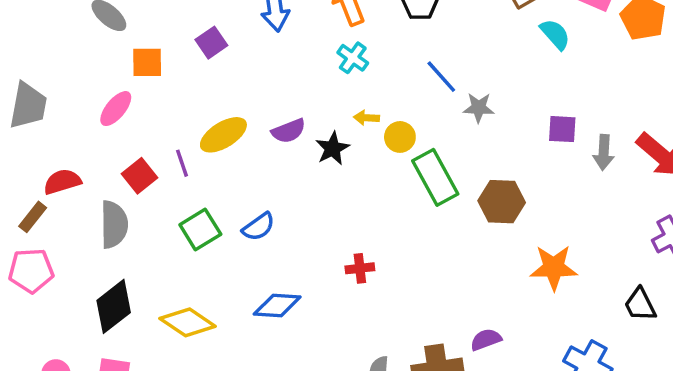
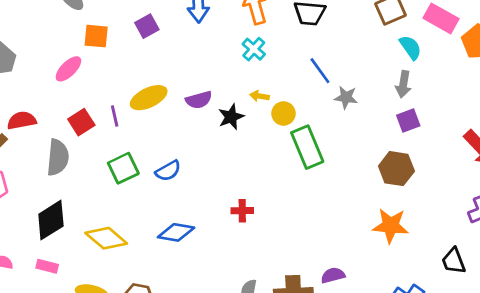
purple square: (562, 129) -> (408, 121), turned -30
gray arrow: (604, 152) -> (403, 84), moved
brown hexagon: (502, 202) -> (396, 169), moved

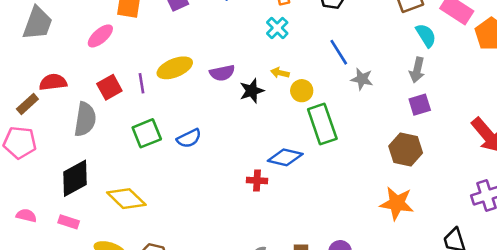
blue diamond: (176, 232) -> (285, 157), moved

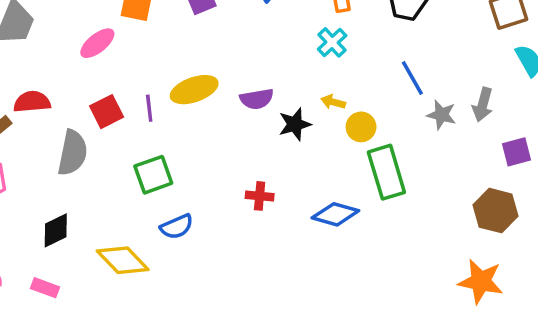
gray arrow: (417, 70) -> (483, 105), moved
blue semicircle: (189, 138) -> (177, 227), moved
black diamond: (75, 178) -> (56, 230), size x0.7
red cross: (257, 181) -> (260, 196), moved

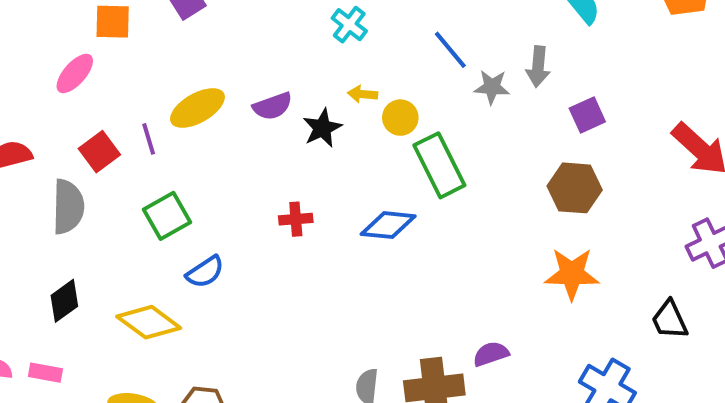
pink rectangle: (45, 288) -> (45, 373), moved

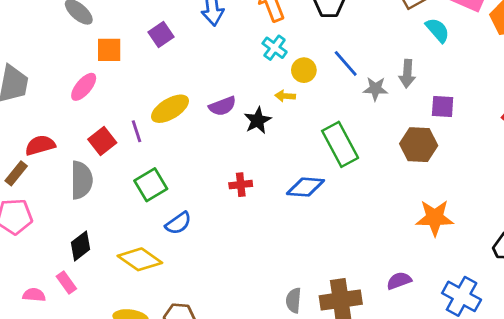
purple square: (587, 115) -> (443, 107), turned 30
yellow circle: (400, 118) -> (304, 70), moved
brown hexagon: (575, 188) -> (419, 145), moved
purple semicircle: (491, 354) -> (399, 281), moved
pink rectangle: (45, 373) -> (66, 283), moved, turned 45

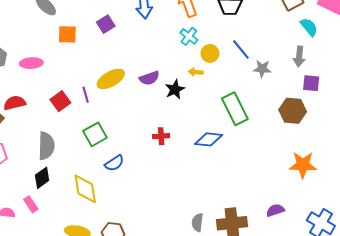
gray arrow: (407, 74) -> (299, 57), moved
pink ellipse: (84, 87) -> (31, 63), moved, turned 45
gray semicircle: (81, 180) -> (46, 146), moved
yellow diamond: (140, 259) -> (85, 189), turned 44

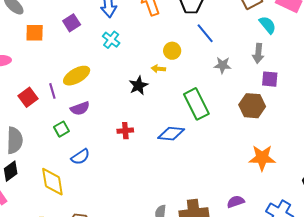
cyan cross: (189, 36) -> (111, 40), moved
blue line: (241, 49) -> (205, 33), moved
purple semicircle: (149, 78) -> (80, 108), moved
green square: (95, 134) -> (62, 129), size x0.7

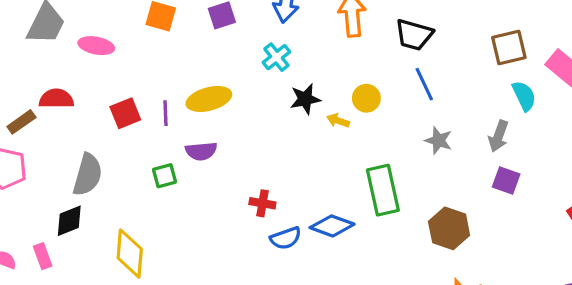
black star: (138, 85) -> (305, 99), moved
brown hexagon: (252, 106) -> (449, 228), moved
blue semicircle: (80, 157) -> (286, 238), moved

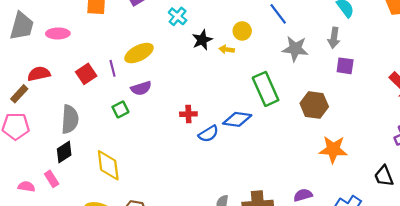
gray star: (439, 140) -> (295, 49), size x1.4

